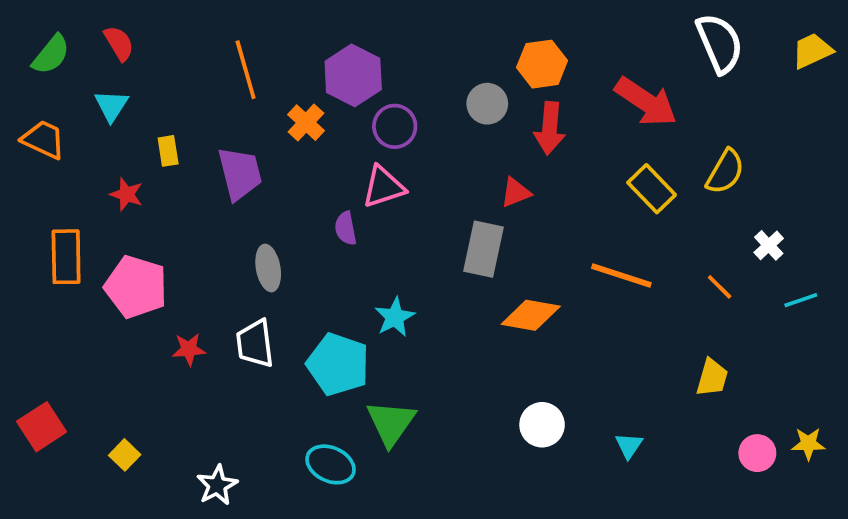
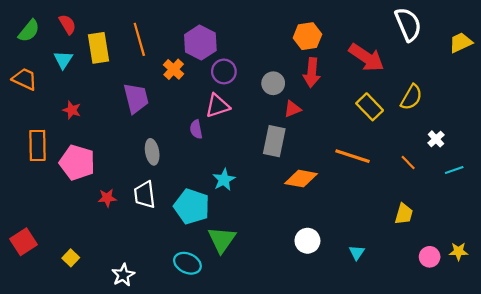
yellow trapezoid: (812, 51) -> (461, 43), moved
gray circle: (487, 104) -> (273, 83), moved
yellow rectangle: (168, 151) -> (99, 48), moved, size x1.8

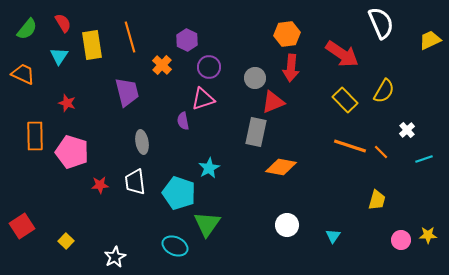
purple hexagon: (200, 43) -> (187, 40), size x0.7
red triangle: (292, 109) -> (273, 102), size x1.4
orange line: (352, 156) -> (350, 146), moved

